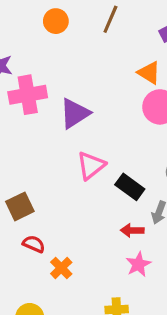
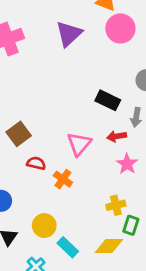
purple triangle: (75, 113) -> (69, 34), moved
pink triangle: (91, 166) -> (79, 144), moved

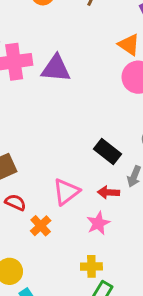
purple triangle: (69, 34) -> (56, 68), moved, turned 36
pink star: (127, 164) -> (98, 223), moved

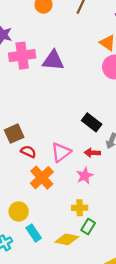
red semicircle: (15, 202) -> (28, 152), moved
orange cross: (41, 226) -> (42, 178), size x1.5

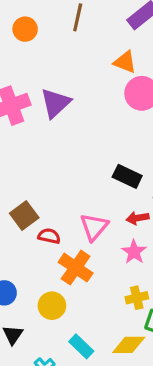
purple triangle: (53, 61) -> (56, 103), turned -35
yellow circle: (19, 211) -> (52, 306), moved

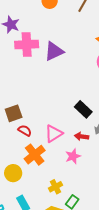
yellow cross: (137, 298) -> (55, 187), moved, turned -32

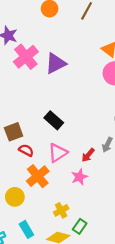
pink cross: (27, 45) -> (26, 57), turned -35
black rectangle: (83, 109) -> (54, 120), moved
red arrow: (82, 136) -> (88, 155), turned -56

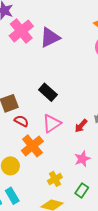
pink star: (79, 177) -> (82, 159), moved
green rectangle: (80, 226) -> (82, 190), moved
cyan rectangle: (26, 229) -> (12, 196), moved

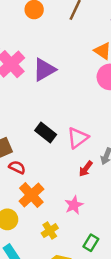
pink triangle: (52, 123) -> (78, 138), moved
pink star: (82, 159) -> (74, 205), moved
yellow cross: (55, 179) -> (50, 231), moved

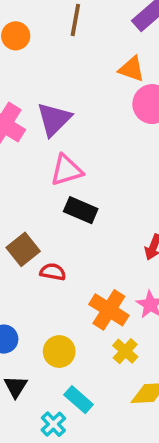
pink triangle: (78, 138) -> (66, 170), moved, turned 35
orange cross: (31, 195) -> (109, 310), moved

